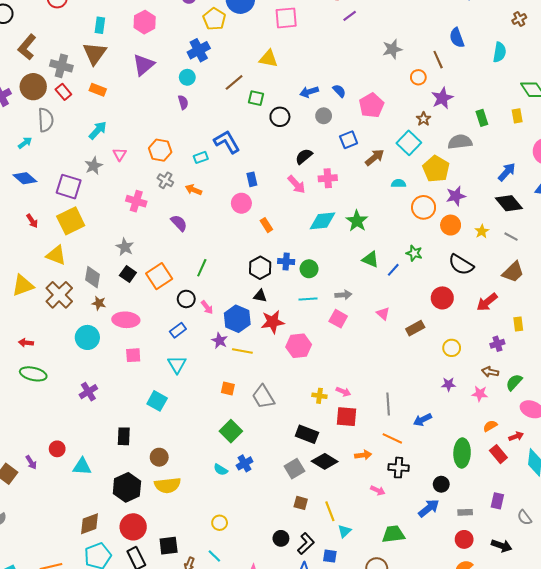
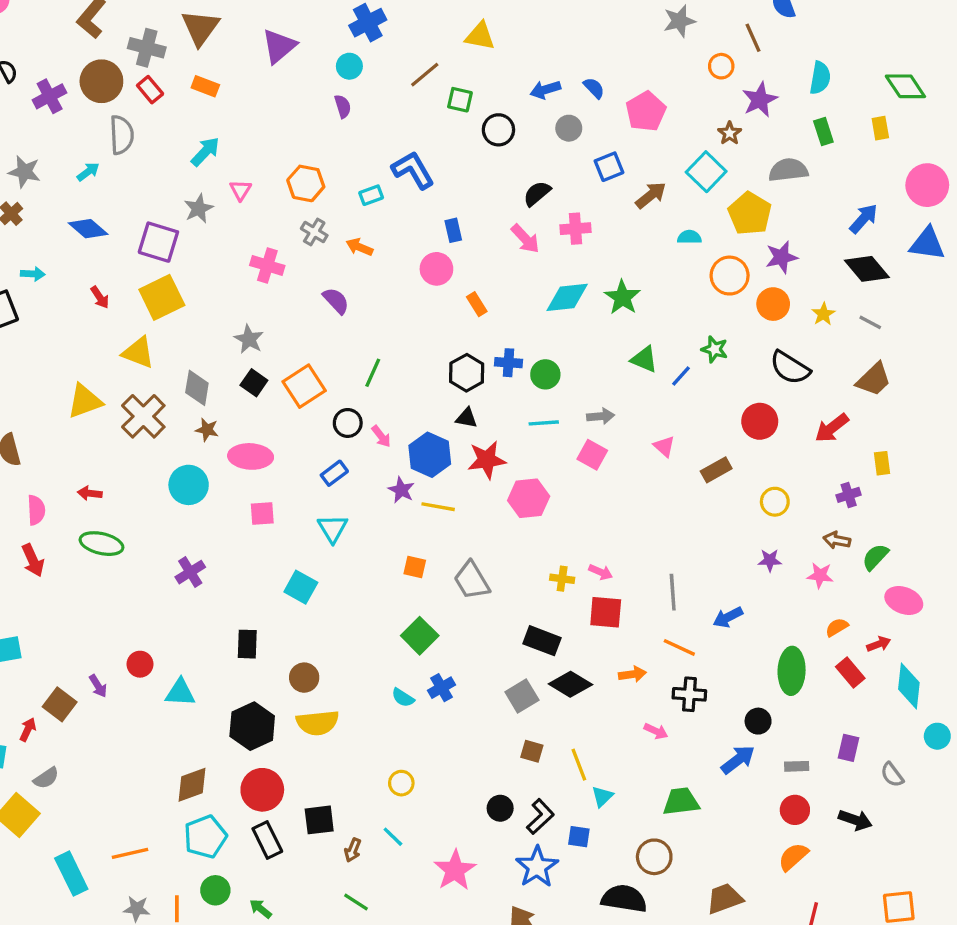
cyan semicircle: (500, 52) -> (820, 78), moved

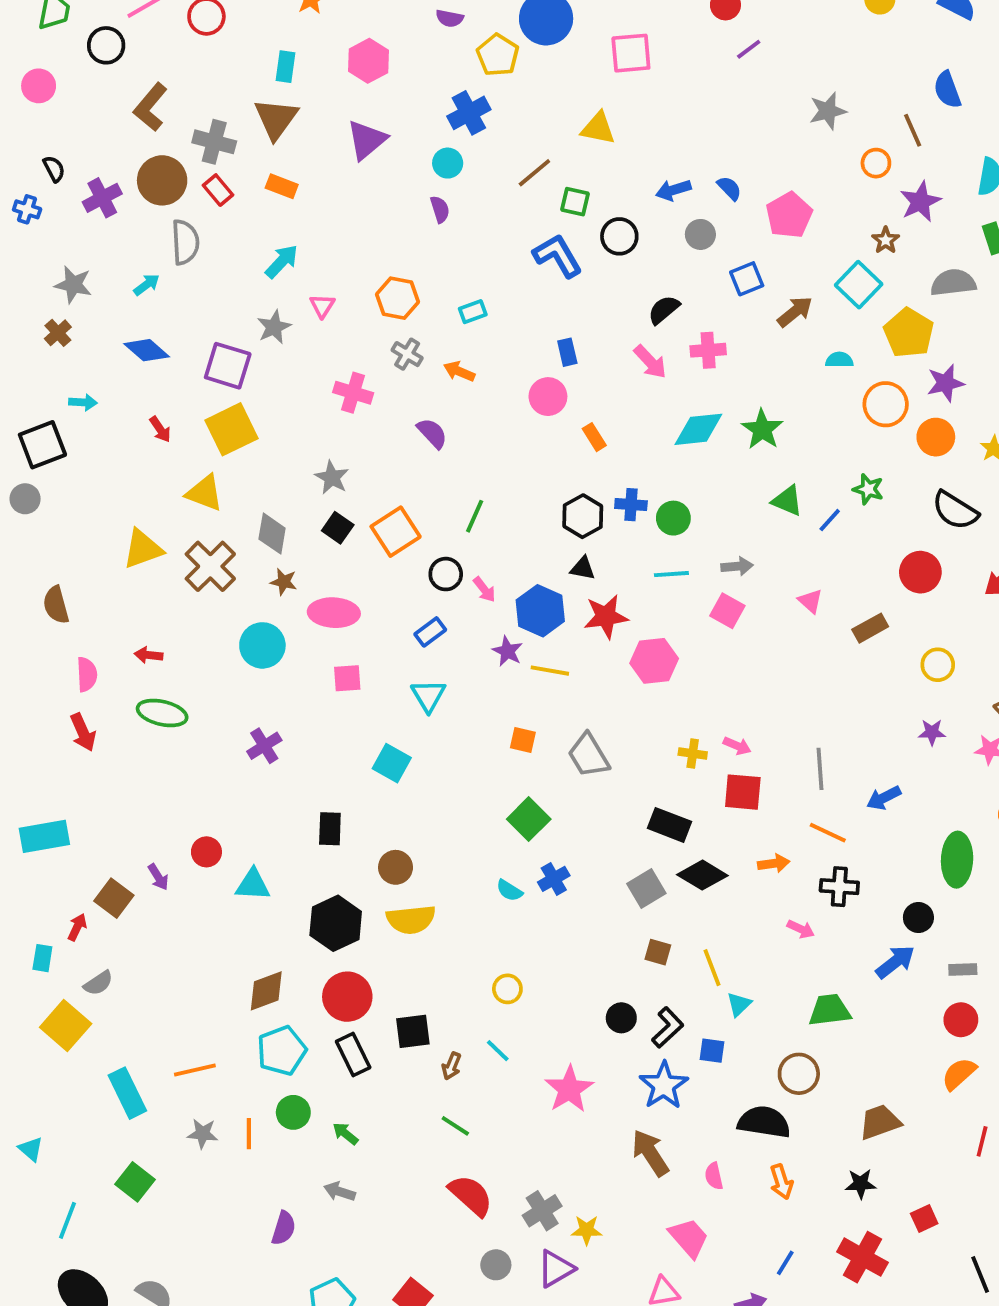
blue L-shape: (413, 170) -> (558, 256), moved

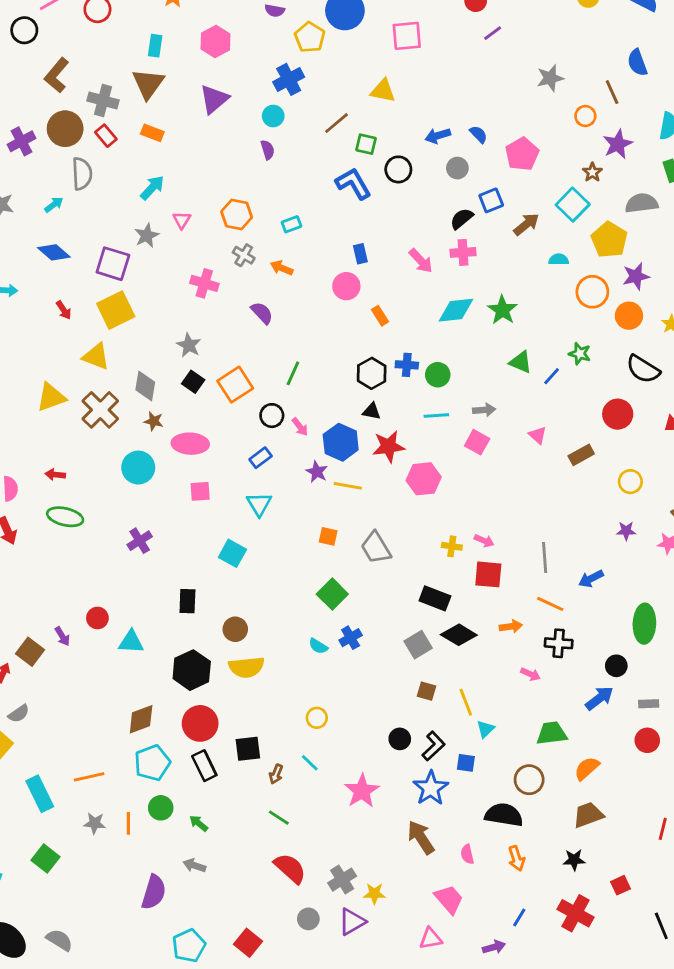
black semicircle: (664, 310) -> (462, 219), moved
orange semicircle: (959, 1074) -> (587, 768), moved
purple semicircle: (284, 1228) -> (154, 892), size x1.4

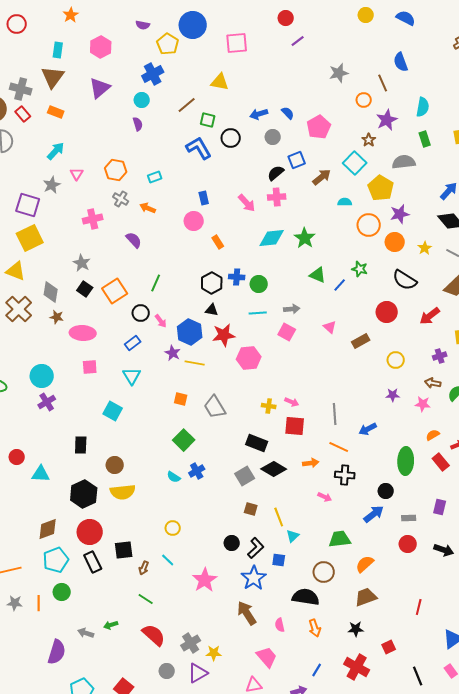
pink cross: (204, 283) -> (93, 219), turned -30
cyan circle: (138, 468) -> (42, 376), moved
green arrow: (199, 823) -> (111, 625), moved, turned -56

